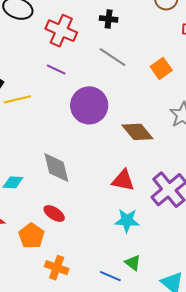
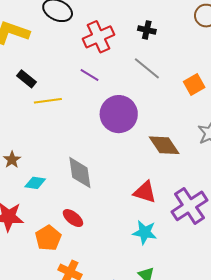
red cross: (61, 31) -> (99, 37), turned 36

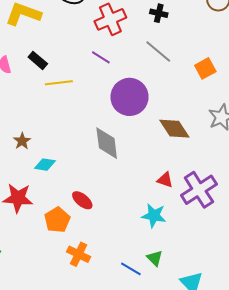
gray diamond: (80, 173) -> (107, 143), moved
red triangle: (145, 192) -> (165, 180), moved, size x0.7

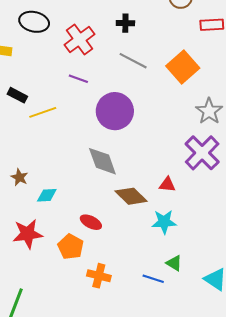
orange square: (205, 68) -> (183, 67), size x1.5
brown diamond: (174, 129) -> (131, 196), moved
purple cross: (199, 190) -> (202, 153), moved

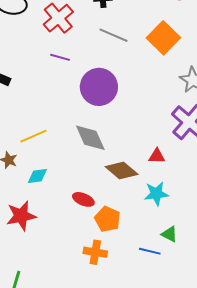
yellow line: (43, 112) -> (33, 136), moved
orange pentagon: (71, 247) -> (108, 219), moved

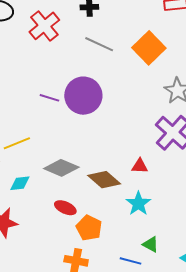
purple line: (60, 57) -> (49, 98), moved
gray diamond: (90, 138) -> (61, 168), moved, turned -44
cyan star: (156, 194) -> (138, 204), turned -30

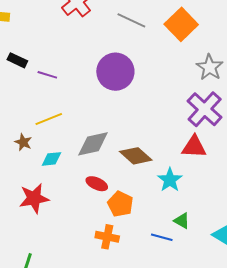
purple line: (49, 98) -> (47, 75), moved
red triangle: (140, 166) -> (194, 147), moved, size x1.5
gray diamond: (61, 168) -> (93, 144), turned -36

